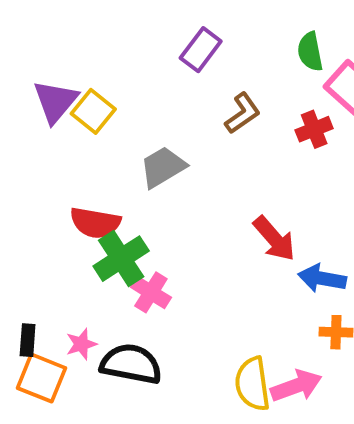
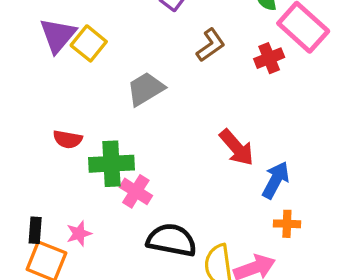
red semicircle: (95, 223) -> (68, 139), moved, size x0.7
green cross: (121, 259) -> (111, 164), turned 30
blue arrow: (322, 278) -> (276, 180), turned 108
black semicircle: (131, 364) -> (172, 240), moved

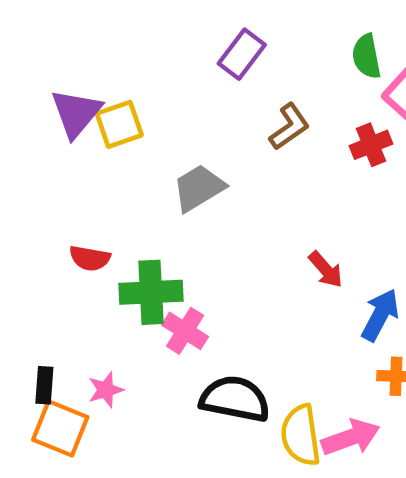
yellow square: (89, 43) -> (119, 124), turned 32
red arrow: (237, 147) -> (326, 270), size x0.7

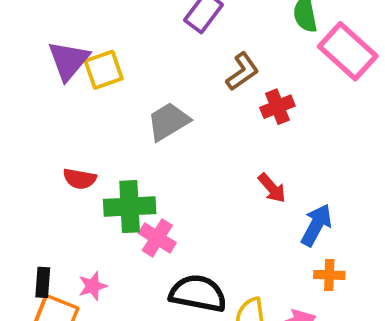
red cross: (371, 145) -> (277, 107), moved

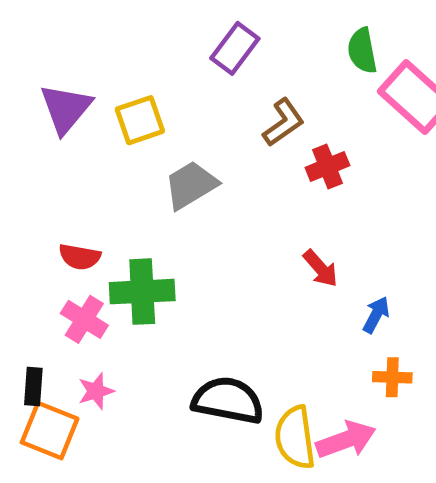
yellow square: (104, 70) -> (140, 120), moved
blue arrow: (316, 225) -> (376, 315), size x0.7
pink cross: (157, 238) -> (84, 319), moved

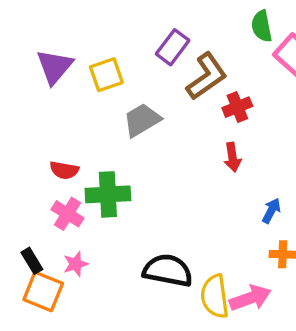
purple rectangle: (235, 48) -> (173, 47), moved
brown L-shape: (283, 122) -> (207, 76), size x1.4
red arrow: (321, 268) -> (233, 157), moved, turned 32
black rectangle: (33, 387) -> (32, 261), turned -35

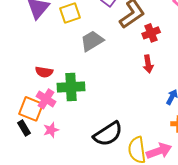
black semicircle: (168, 270) -> (108, 134), turned 136
orange square: (43, 292) -> (31, 109), moved

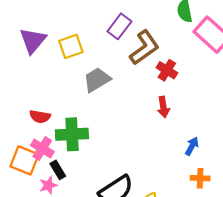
red cross: (151, 33) -> (167, 70), turned -36
black rectangle: (24, 128) -> (58, 170), moved

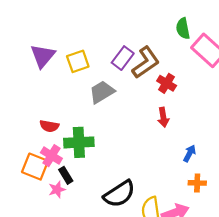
purple rectangle: (119, 26) -> (123, 58), moved

